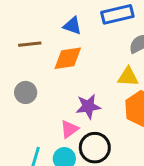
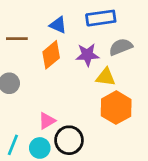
orange diamond: (68, 58) -> (51, 55), turned -36
purple star: (88, 106) -> (87, 55), moved

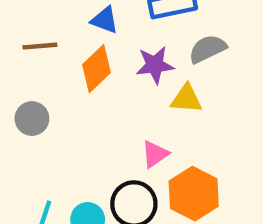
orange hexagon: (116, 108) -> (194, 194), moved
pink triangle: (47, 121) -> (155, 154), moved

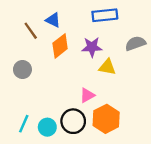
blue triangle: (105, 20) -> (53, 20), moved
brown line: (40, 46) -> (31, 31), turned 54
gray semicircle: (207, 49) -> (135, 43), moved

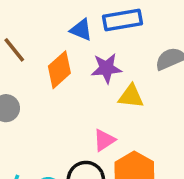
blue triangle: (53, 20) -> (81, 30), moved

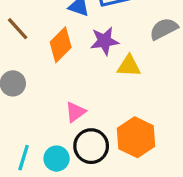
pink triangle: (104, 140) -> (75, 112), moved

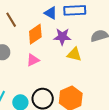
pink triangle: (75, 112) -> (33, 60), moved

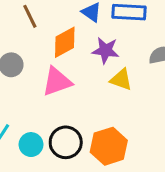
pink triangle: (33, 60) -> (57, 82), size x1.5

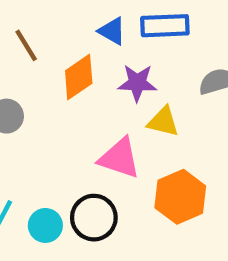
pink triangle: (57, 82) -> (119, 158), moved, turned 44
orange hexagon: (109, 146) -> (180, 197), moved

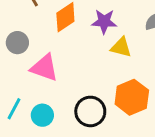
pink triangle: (119, 158) -> (44, 68), moved
black circle: (94, 218) -> (90, 111), moved

